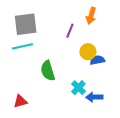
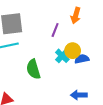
cyan cross: (78, 88) -> (62, 56), moved

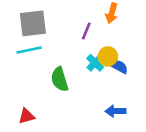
blue semicircle: (82, 59) -> (119, 67), turned 40

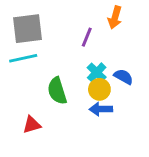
yellow circle: (108, 56) -> (99, 89), moved
blue arrow: (115, 111) -> (101, 109), moved
red triangle: (27, 116) -> (32, 125), moved

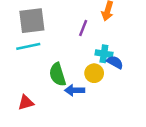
cyan cross: (97, 72) -> (104, 54), moved, turned -35
blue arrow: (101, 109) -> (75, 90), moved
red triangle: (32, 125) -> (26, 103), moved

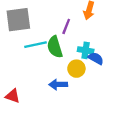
cyan line: (28, 46) -> (35, 45), moved
green semicircle: (58, 74) -> (55, 47), moved
red triangle: (26, 103) -> (13, 96), turned 35

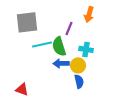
blue semicircle: (96, 58) -> (79, 81), moved, turned 48
blue arrow: (58, 85) -> (61, 63), moved

